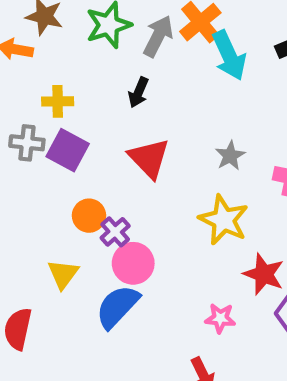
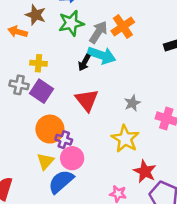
cyan arrow: (229, 55) -> (102, 55), moved, turned -52
orange circle: (89, 216) -> (50, 129), size x1.5
purple cross: (115, 232) -> (64, 140), turned -35
yellow triangle: (63, 274) -> (45, 161), moved

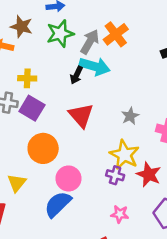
purple cross: (64, 140) -> (115, 175), moved
yellow triangle: (45, 161) -> (17, 183), moved
red star: (145, 171) -> (149, 174), moved

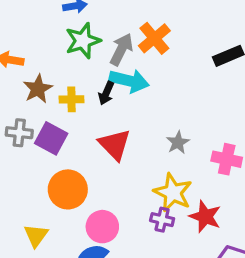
brown star: (21, 27) -> (38, 89), moved, turned 30
yellow cross: (27, 78) -> (71, 99), moved

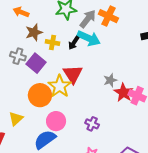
orange cross: (154, 38) -> (108, 16), turned -36
yellow star: (173, 193) -> (60, 86), moved
red star: (205, 217) -> (123, 92), moved

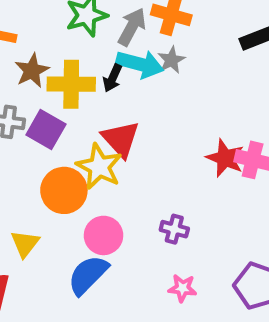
yellow cross: (53, 43) -> (71, 84), size x1.6
gray star: (110, 80) -> (171, 60), moved

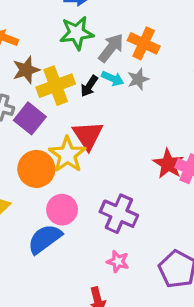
cyan arrow: (140, 64) -> (113, 78), size x0.6
yellow cross: (71, 84) -> (56, 86), turned -30
purple cross: (174, 229) -> (119, 214), size x1.6

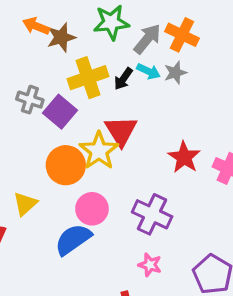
brown star: (26, 70) -> (61, 37), moved
red star: (168, 164) -> (184, 157), moved

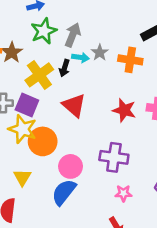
orange cross: (182, 35) -> (130, 60), moved
yellow star: (99, 151) -> (22, 129), moved

